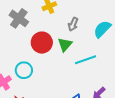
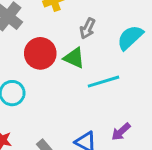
green triangle: (65, 45) -> (74, 58), turned -49

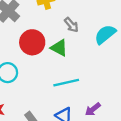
gray arrow: (87, 29) -> (71, 25), turned -70
cyan line: (103, 82) -> (66, 83), moved

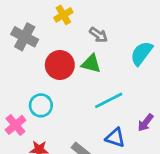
cyan semicircle: (105, 34) -> (142, 53), moved

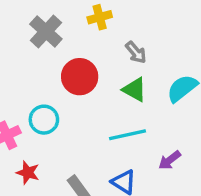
green triangle: (91, 64) -> (135, 90), moved
purple arrow: (146, 123) -> (170, 160), moved

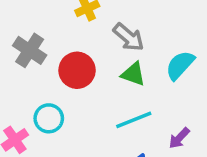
gray cross: (46, 32) -> (30, 50), moved
gray arrow: (136, 52) -> (129, 37), size x1.4

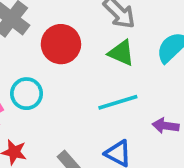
purple arrow: (179, 138) -> (165, 126), turned 50

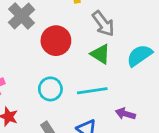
cyan circle: (27, 94) -> (50, 89), moved

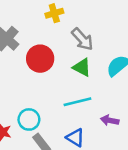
cyan circle: (50, 89) -> (29, 119), moved

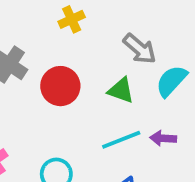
gray arrow: (82, 39) -> (140, 49), moved
purple arrow: (110, 120) -> (163, 138), moved

